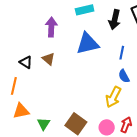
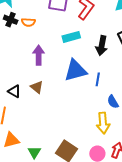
blue line: (122, 53) -> (98, 79), moved
yellow arrow: (113, 97) -> (103, 123), turned -30

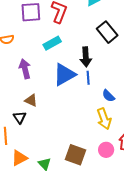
black arrow: (102, 46) -> (86, 57), moved
black triangle: (14, 91) -> (20, 117), moved, turned 40

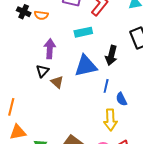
blue line: (88, 78) -> (106, 86), moved
brown triangle: (31, 100) -> (57, 82), moved
black triangle: (20, 117) -> (43, 71), moved

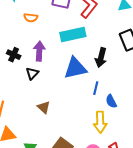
black cross: (24, 12) -> (14, 55), moved
cyan rectangle: (83, 32) -> (73, 35), size x1.4
brown triangle: (57, 82) -> (44, 107), moved

